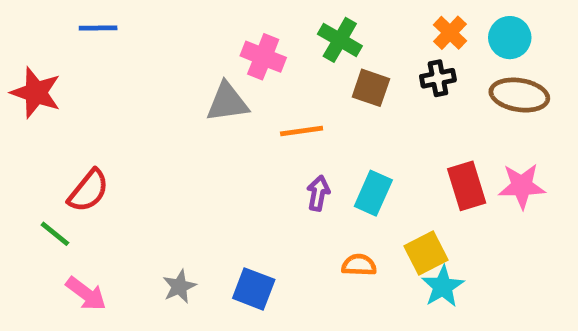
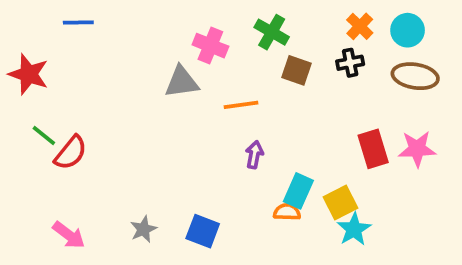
cyan rectangle: (373, 193) -> (298, 191), moved
green line: (55, 234) -> (44, 135), moved

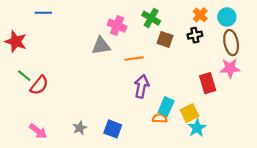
brown ellipse: (415, 76) -> (231, 43), turned 70
pink star: (417, 149) -> (230, 68), moved
purple arrow: (254, 155) -> (142, 86), size x1.5

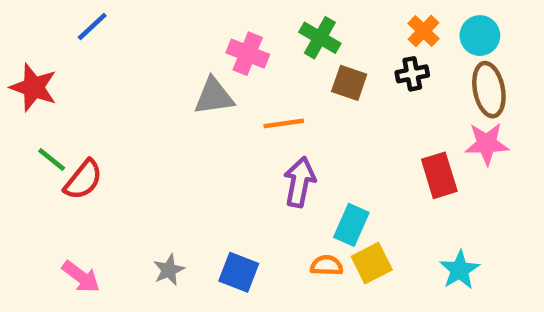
blue line: (43, 13) -> (92, 27), turned -42
yellow square: (190, 113) -> (372, 263), moved
orange semicircle: (160, 118) -> (327, 265), moved
cyan star: (197, 128) -> (460, 270), moved

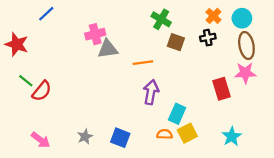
pink cross: (248, 54) -> (95, 34), moved, turned -36

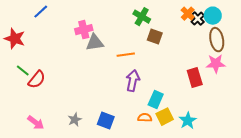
black cross: (208, 38) -> (198, 19), moved, turned -32
cyan star: (232, 137) -> (188, 121), moved

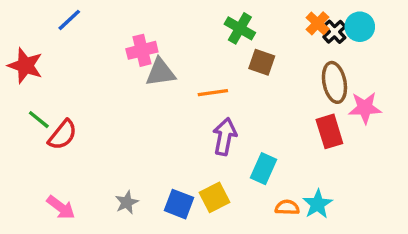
brown ellipse: (217, 40) -> (334, 82), moved
yellow square: (165, 117) -> (215, 197), moved
orange semicircle: (145, 118) -> (287, 207), moved

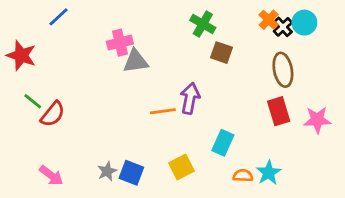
orange line: (213, 93) -> (163, 111), moved
pink star: (365, 108) -> (317, 120), moved
purple arrow: (225, 137) -> (190, 98), moved
blue square: (179, 204) -> (131, 173), moved

